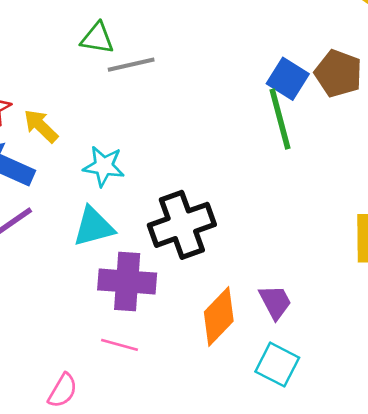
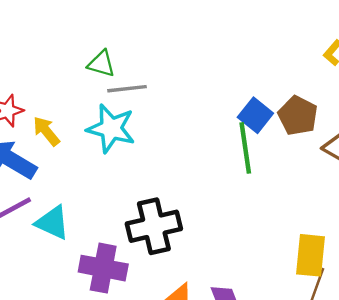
cyan star: (104, 166) -> (111, 128), moved, size x1.4
cyan triangle: (94, 227) -> (52, 223), moved, turned 33

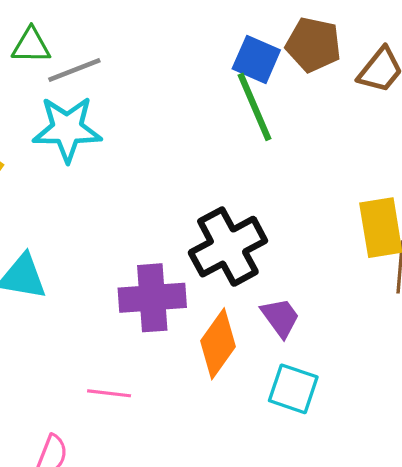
black cross: (154, 226) -> (228, 247), moved
purple cross: (103, 268) -> (152, 298), moved

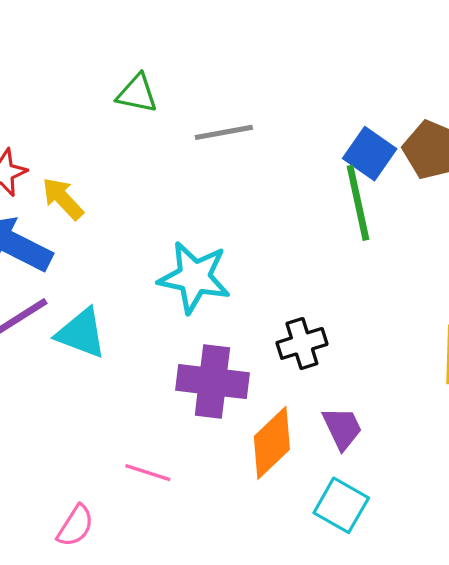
gray line: (74, 70) -> (224, 132), moved
cyan star: (67, 129) -> (194, 277), moved
black cross: (228, 247) -> (302, 343), size x0.6

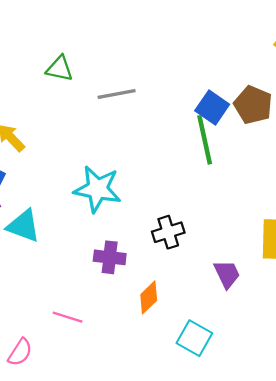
purple cross: (212, 382) -> (110, 257), size x0.7
purple trapezoid: (342, 428) -> (227, 274), moved
orange diamond: (272, 443) -> (149, 297), size x0.7

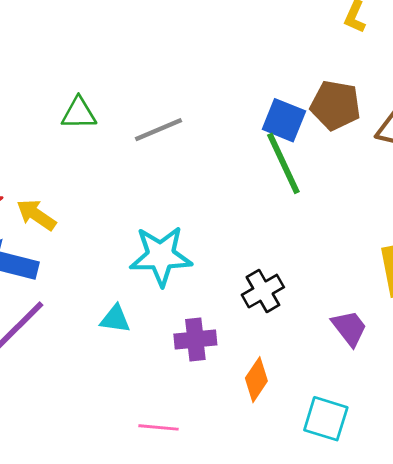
cyan triangle: (23, 226) -> (115, 319), moved, size x0.7

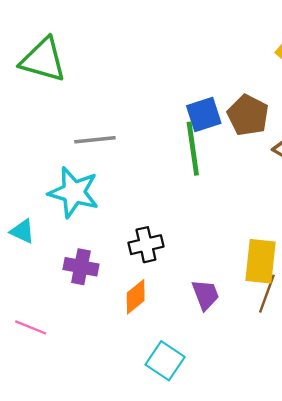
green triangle: (79, 113) -> (43, 60), size x1.6
blue square: (284, 120) -> (204, 115), turned 33
gray line: (158, 130) -> (95, 140), moved
orange diamond: (256, 380) -> (136, 297), moved

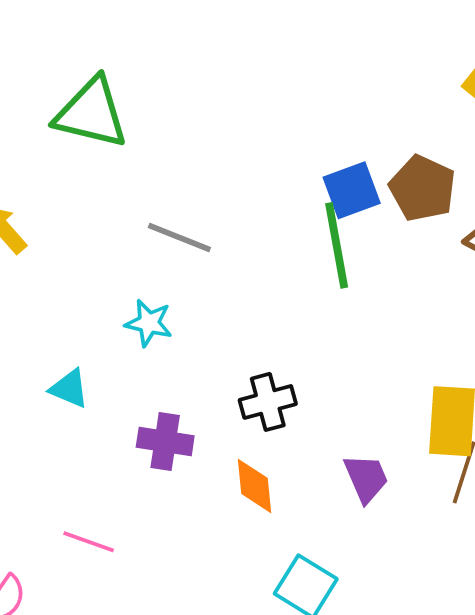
gray line: (95, 140) -> (179, 237), turned 30
cyan star: (74, 192) -> (149, 323), size x0.6
orange diamond: (136, 297) -> (254, 486), turned -54

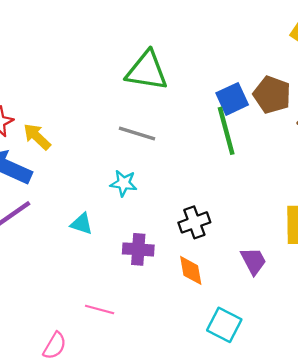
green triangle: (91, 113) -> (147, 71), moved

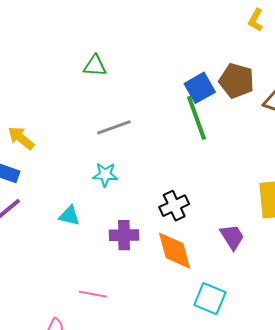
green triangle: (147, 71) -> (95, 66), moved, size x0.6
gray line: (137, 134) -> (114, 127), turned -32
orange diamond: (191, 270) -> (174, 251), size x1.4

